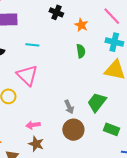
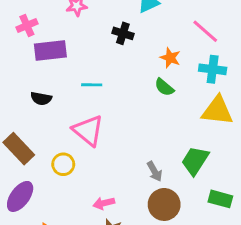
orange star: (81, 25) -> (170, 58), moved
green semicircle: (81, 51) -> (164, 87), turned 144

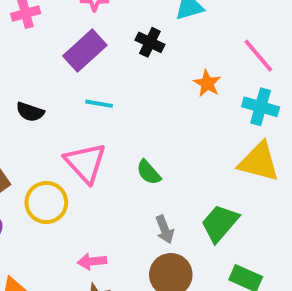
purple rectangle: (50, 50) -> (85, 51), moved, turned -44
green semicircle: (164, 87) -> (149, 172), moved
yellow circle: (63, 164) -> (46, 202), size x1.4

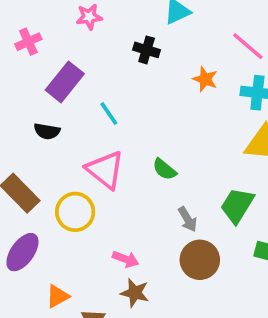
purple rectangle: (85, 51) -> (65, 82), moved
cyan line: (99, 104) -> (109, 114), turned 55
pink arrow: (92, 261) -> (126, 259), turned -145

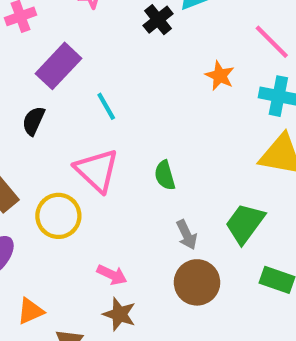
black cross: (147, 50) -> (158, 20), moved, turned 30
black semicircle: (47, 131) -> (34, 121), turned 100
green semicircle: (164, 169) -> (165, 175), turned 30

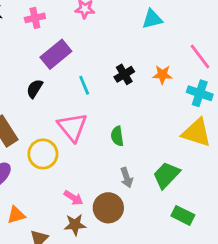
black cross: (158, 20) -> (124, 74), moved
orange star: (220, 76) -> (162, 75), turned -30
brown circle: (197, 282) -> (108, 208), moved
brown star: (119, 314) -> (75, 225), turned -30

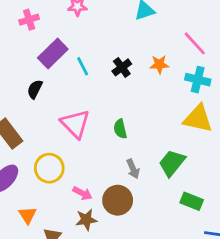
cyan line: (84, 85) -> (83, 66), moved
yellow circle: (43, 154) -> (49, 168), moved
orange triangle: (16, 215) -> (27, 215), turned -42

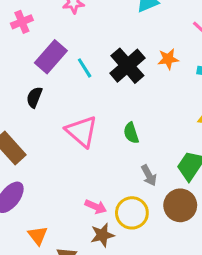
black cross: (122, 67) -> (127, 66), size x1.6
yellow circle: (49, 168) -> (132, 213), moved
brown circle: (118, 200) -> (180, 205), moved

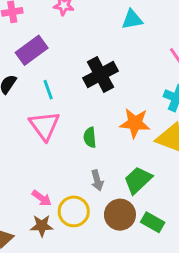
orange star: (168, 59) -> (135, 123), moved, size x1.5
cyan line: (85, 68) -> (48, 90), moved

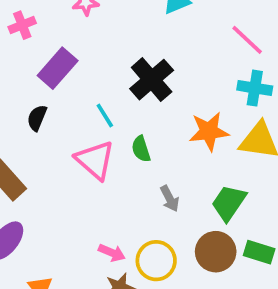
cyan line: (48, 90) -> (105, 115), moved
green semicircle: (90, 137) -> (141, 149), moved
gray arrow: (97, 180) -> (170, 199), moved

